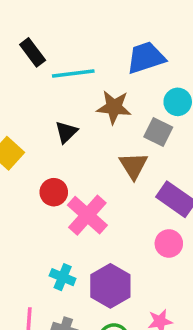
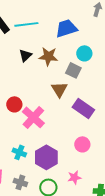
cyan line: (73, 74) -> (26, 24), moved
black triangle: (66, 132) -> (25, 55), moved
pink circle: (169, 243) -> (82, 144), moved

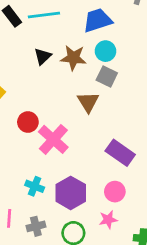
cyan circle: (84, 53) -> (106, 51), moved
purple rectangle: (83, 108) -> (120, 153), moved
pink circle: (82, 144) -> (115, 192), moved
gray cross: (20, 182) -> (36, 226), turned -32

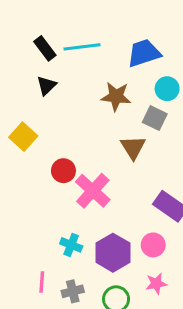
cyan circle: (106, 51) -> (167, 89), moved
black triangle: (43, 56) -> (46, 86), moved
pink circle: (115, 192) -> (153, 245), moved

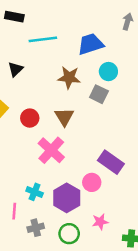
black rectangle: (45, 48) -> (14, 17), moved, turned -42
brown triangle: (133, 147) -> (64, 117), moved
red circle: (63, 171) -> (30, 118), moved
pink circle: (153, 245) -> (92, 182), moved
pink line: (42, 282) -> (14, 211), moved

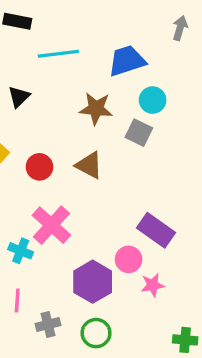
brown triangle: (64, 117) -> (89, 165), turned -30
pink cross: (51, 150) -> (51, 225), moved
cyan cross: (35, 192) -> (21, 251), moved
pink star: (100, 222) -> (153, 285), moved

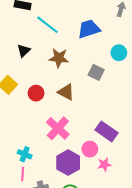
cyan line: (58, 54) -> (47, 25), turned 45
cyan circle: (153, 100) -> (119, 53), moved
brown star: (96, 109) -> (59, 58), moved
pink cross: (51, 225) -> (58, 128), moved
cyan cross: (21, 251) -> (25, 154), moved

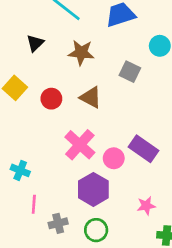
pink circle: (90, 149) -> (114, 158), moved
cyan cross: (25, 154) -> (20, 170), moved
pink star: (104, 165) -> (146, 206), moved

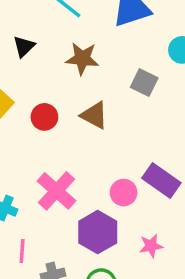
pink cross: (80, 145) -> (56, 191), moved
pink star: (146, 206) -> (151, 246), moved

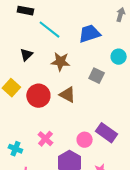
red circle: (44, 117) -> (38, 96), size x1.5
pink cross: (56, 191) -> (45, 139), size x0.7

